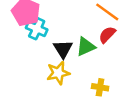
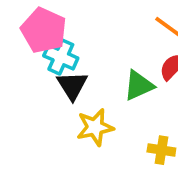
black triangle: (63, 49) -> (72, 85), moved

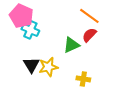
black triangle: (72, 85) -> (31, 65), moved

